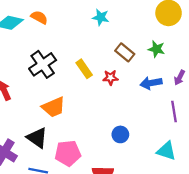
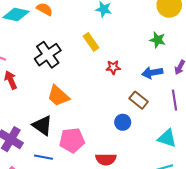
brown rectangle: (125, 52) -> (139, 100), moved
yellow rectangle: (84, 69) -> (91, 42), moved
orange trapezoid: (54, 107) -> (58, 96), turned 65

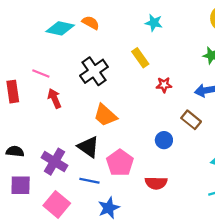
blue circle: (123, 122) -> (164, 140), moved
pink pentagon: (72, 140) -> (120, 163), turned -30

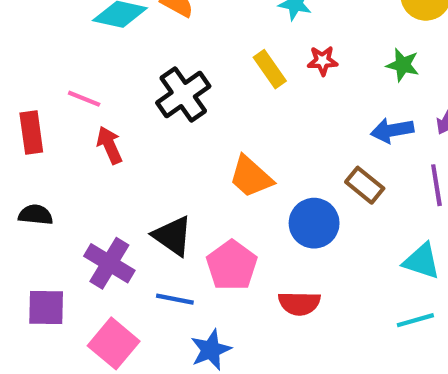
red star: (164, 85) -> (323, 61), moved
orange trapezoid: (105, 115) -> (251, 177), moved
blue circle: (164, 140) -> (314, 223), size x1.5
black semicircle: (15, 151) -> (36, 215), moved

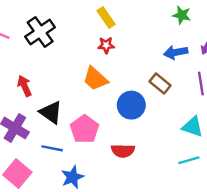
red star: (323, 61) -> (106, 45), moved
black cross: (183, 94) -> (40, 32), moved
red arrow: (109, 145) -> (25, 86), moved

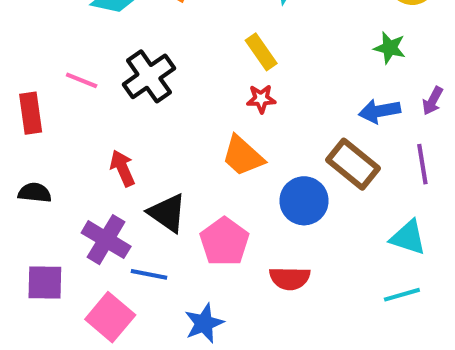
brown rectangle: (160, 84) -> (353, 164), size x1.4
blue line: (52, 148) -> (149, 274), moved

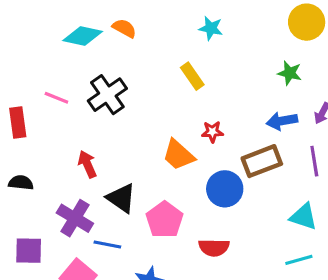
red star: (261, 99) -> (212, 132), moved
brown rectangle: (353, 164) -> (262, 161), turned -60

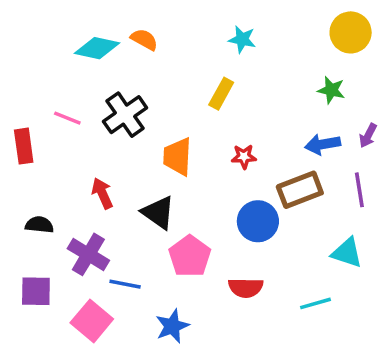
yellow rectangle: (192, 76) -> (221, 94), turned 64
orange trapezoid: (178, 155) -> (177, 157), moved, turned 51
black semicircle: (21, 183) -> (39, 225), moved
black triangle: (121, 198) -> (158, 213), moved
cyan line: (299, 260) -> (316, 303), moved

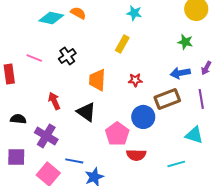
black cross: (125, 115) -> (67, 56), size x0.7
pink pentagon: (190, 256) -> (117, 134), moved
blue line: (125, 284) -> (74, 161), moved

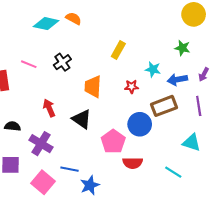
cyan star: (134, 13) -> (153, 69), moved
cyan line: (176, 164) -> (173, 172), turned 48

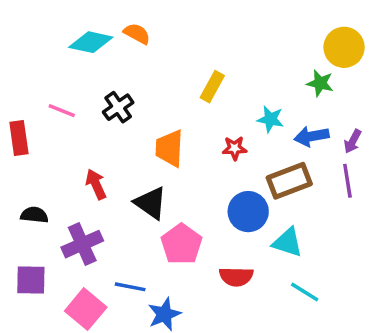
yellow circle: (194, 14) -> (344, 47), moved
purple arrow: (204, 74) -> (353, 141), moved
pink pentagon: (113, 142) -> (181, 244), moved
cyan triangle: (192, 143) -> (288, 242), moved
purple cross: (41, 144) -> (82, 244), turned 35

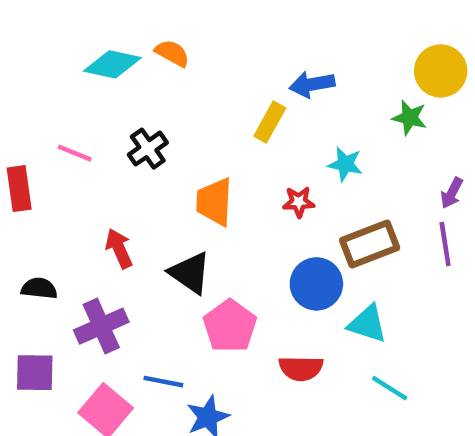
blue arrow: (312, 136) -> (312, 84), moved

